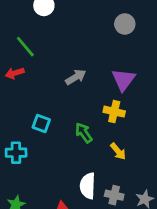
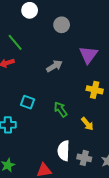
gray circle: (125, 24) -> (62, 25), moved
purple triangle: (123, 80) -> (88, 55), moved
yellow cross: (114, 112) -> (95, 90), moved

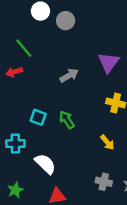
gray circle: (62, 25) -> (66, 21), moved
green arrow: (61, 109) -> (67, 120), moved
white semicircle: (64, 151) -> (45, 164), moved, turned 132

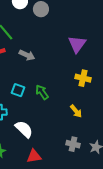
gray arrow: (69, 76) -> (27, 55), moved, turned 56

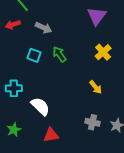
yellow cross: (83, 78) -> (103, 52), turned 35
cyan square: (18, 90) -> (34, 55), moved
green arrow: (42, 92) -> (60, 54), moved

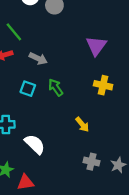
yellow cross: (103, 52) -> (103, 85), turned -35
yellow arrow: (96, 87) -> (82, 125), moved
red triangle: (51, 135) -> (25, 182), moved

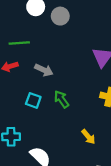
green line: (14, 32) -> (19, 43), turned -54

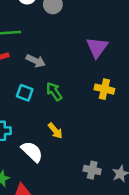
yellow arrow: (88, 137) -> (55, 131), moved

